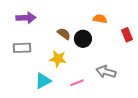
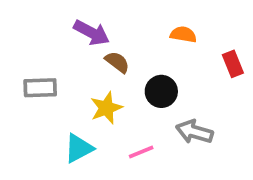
purple arrow: (26, 18) -> (92, 33), moved, turned 30
black circle: (83, 39) -> (161, 91), moved
yellow star: (58, 59) -> (106, 108), turned -30

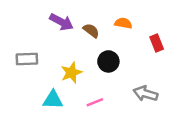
brown semicircle: (117, 62) -> (91, 31), moved
gray arrow: (194, 132) -> (145, 94), moved
cyan triangle: (79, 148) -> (53, 100), turned 30

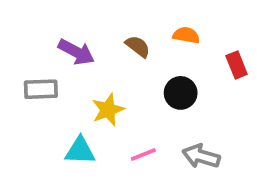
purple arrow: (61, 22) -> (76, 52), moved
black circle: (108, 61) -> (181, 93), moved
gray arrow: (145, 94) -> (201, 156), moved

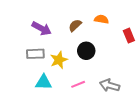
brown semicircle: (138, 46) -> (75, 25), turned -80
gray rectangle: (41, 89) -> (35, 54), moved
black circle: (181, 93) -> (86, 51), moved

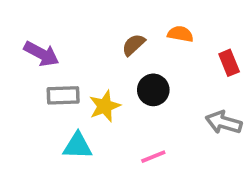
purple arrow: (42, 28) -> (41, 54), moved
pink line: (78, 84) -> (153, 157), moved
gray arrow: (110, 85) -> (224, 122), moved

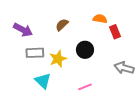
brown semicircle: (133, 45) -> (62, 25), moved
red rectangle: (229, 63) -> (115, 32), moved
cyan triangle: (78, 146) -> (43, 81), turned 42

